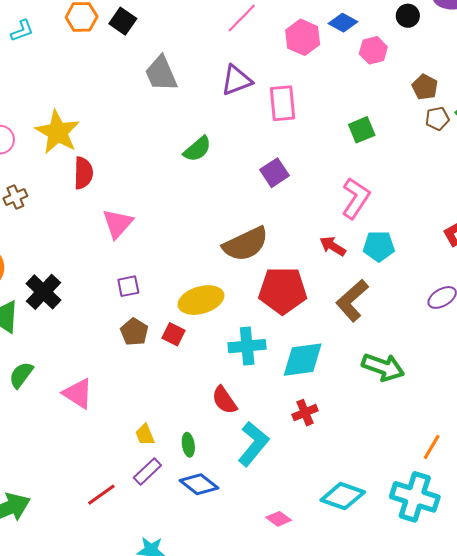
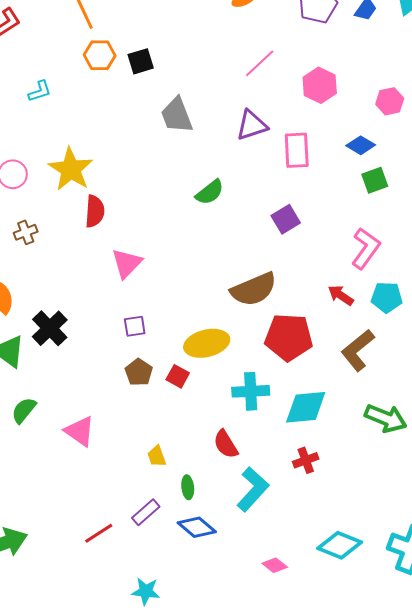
black square: (123, 21) -> (141, 61), turned 36
blue diamond: (343, 23) -> (361, 145), moved
cyan L-shape: (22, 31) -> (40, 91), moved
yellow trapezoid: (145, 435) -> (157, 456), moved

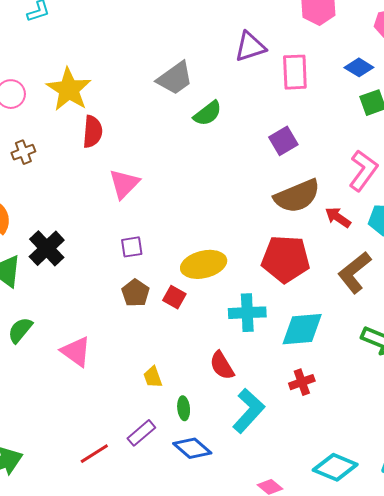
gray trapezoid: (177, 115) -> (175, 78), moved, turned -105
brown semicircle: (254, 289) -> (297, 196), moved

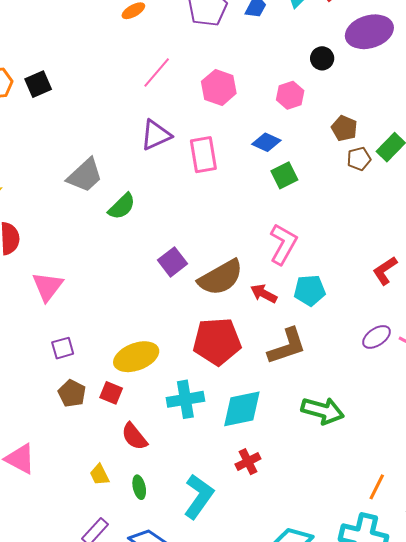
purple square: (283, 141) -> (173, 262), moved
brown L-shape: (355, 272) -> (287, 346), turned -153
red semicircle: (222, 366) -> (134, 436), moved
green ellipse: (184, 408) -> (139, 487), moved

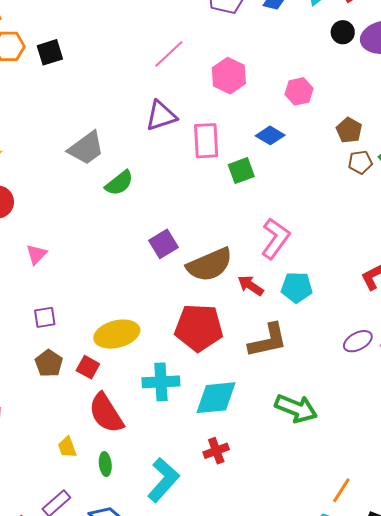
black circle: (322, 58) -> (343, 32), moved
green square: (284, 175) -> (241, 171), moved
pink triangle: (48, 286) -> (37, 254), size x0.7
red semicircle: (134, 436) -> (106, 413), size x1.4

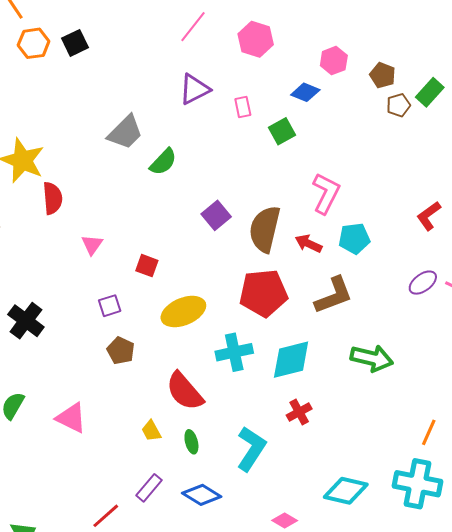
pink hexagon: (299, 91) -> (334, 61), moved
pink rectangle: (206, 141) -> (243, 107), size x0.6
brown semicircle: (210, 265) -> (265, 229), turned 135
red square: (88, 367) -> (147, 266), moved

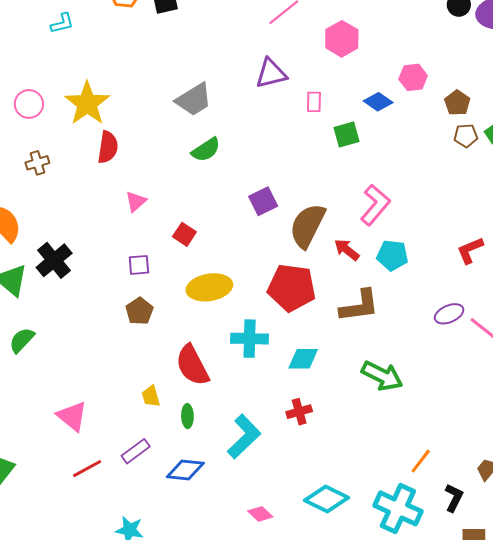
green semicircle: (163, 162) -> (206, 150), moved
cyan diamond: (291, 360) -> (303, 359), size x0.7
pink triangle: (71, 418) -> (72, 416), moved
blue diamond: (202, 495) -> (185, 470), turned -39

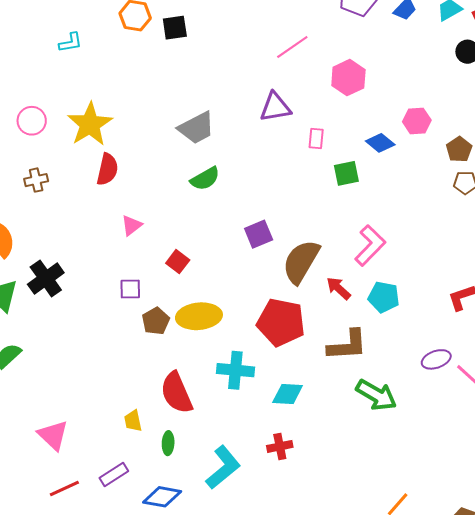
brown pentagon: (139, 311) -> (156, 321), moved
green arrow: (382, 376) -> (376, 395), moved

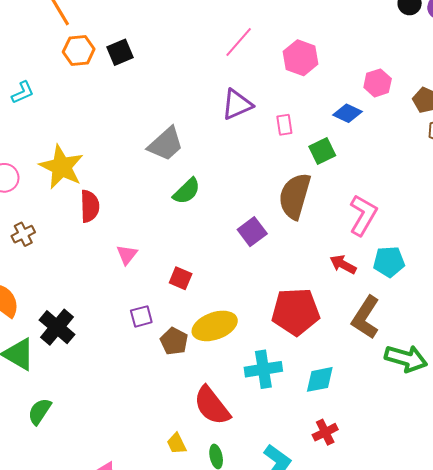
brown semicircle: (301, 262) -> (295, 196), moved
brown L-shape: (347, 345) -> (366, 317), turned 141

